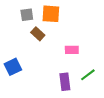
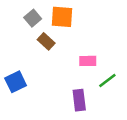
gray square: (27, 15) -> (33, 18), turned -32
green line: (88, 75) -> (107, 81), moved

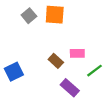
brown rectangle: (46, 41) -> (56, 61), moved
purple rectangle: (79, 100) -> (70, 88), turned -42

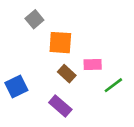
orange square: (55, 15) -> (60, 43), moved
purple rectangle: (70, 88) -> (60, 106), moved

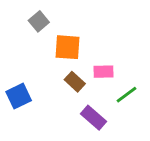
purple rectangle: (60, 106) -> (93, 118), moved

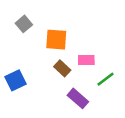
gray square: (39, 21) -> (24, 24), moved

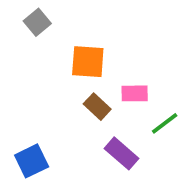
gray square: (24, 24) -> (37, 22), moved
blue square: (15, 80) -> (32, 161), moved

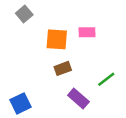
pink rectangle: (135, 93) -> (87, 32), moved
brown rectangle: (97, 107) -> (63, 68), turned -63

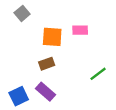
brown rectangle: (63, 68) -> (47, 64), moved
purple rectangle: (78, 99) -> (46, 92), moved

